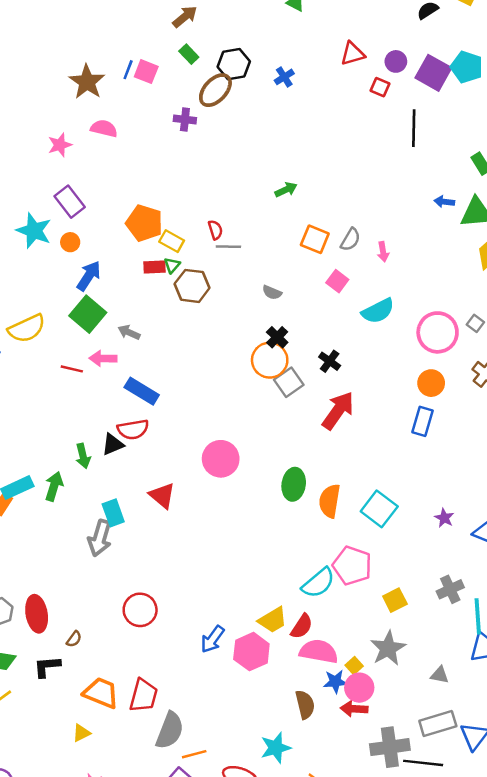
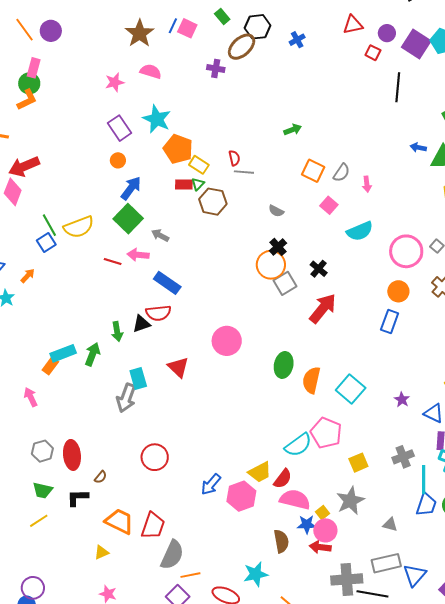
cyan star: (34, 231) -> (157, 119), moved

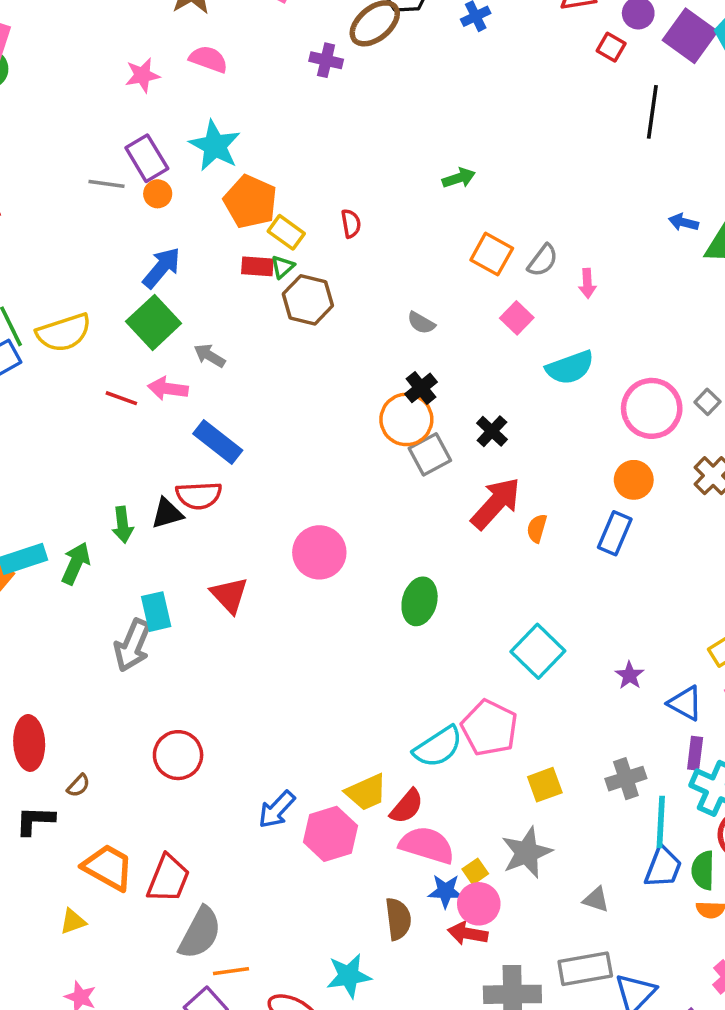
orange circle: (118, 160) -> (158, 194), moved
gray line: (244, 172) -> (107, 184), moved
orange semicircle: (311, 380) -> (537, 528), moved, size x0.6

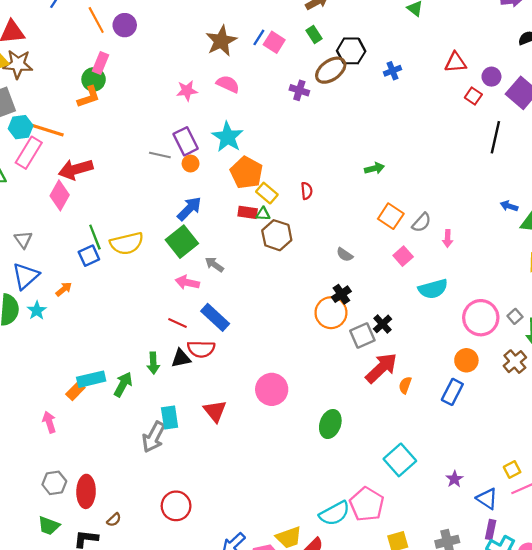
green triangle: (283, 267) -> (263, 214), turned 40
red line: (121, 398) -> (178, 323), moved
gray square: (430, 454) -> (362, 336), moved

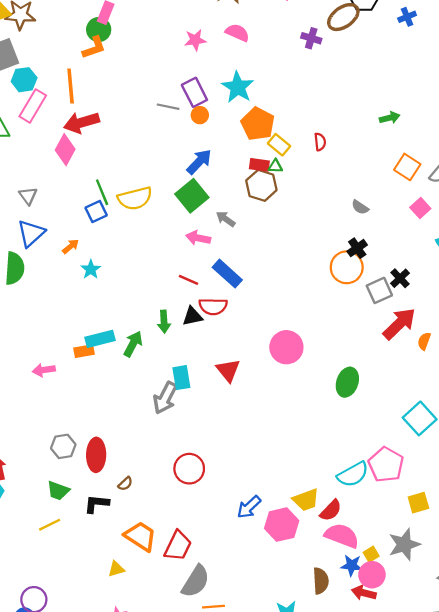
orange line: (47, 130) -> (71, 86), moved, turned 68
brown hexagon: (277, 235) -> (261, 185), moved
cyan star: (37, 310) -> (91, 269), moved
orange rectangle: (75, 391) -> (84, 351), turned 36
pink arrow: (49, 422) -> (44, 370), moved, turned -80

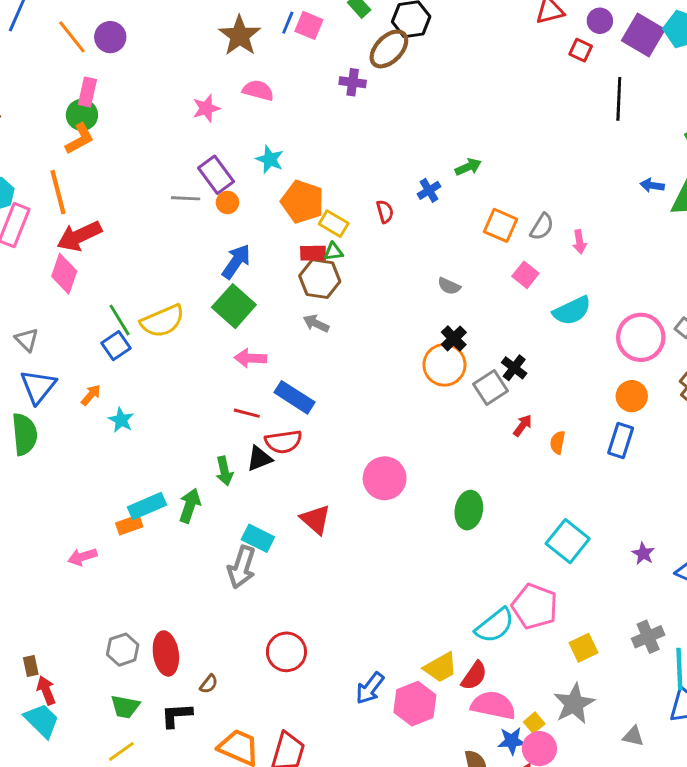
blue cross: (407, 17) -> (429, 190), moved
cyan star: (238, 87) -> (270, 159), size x0.7
gray arrow: (226, 219) -> (316, 323), moved
red arrow: (399, 324) -> (523, 425), size x0.5
cyan rectangle: (181, 378) -> (258, 538), turned -45

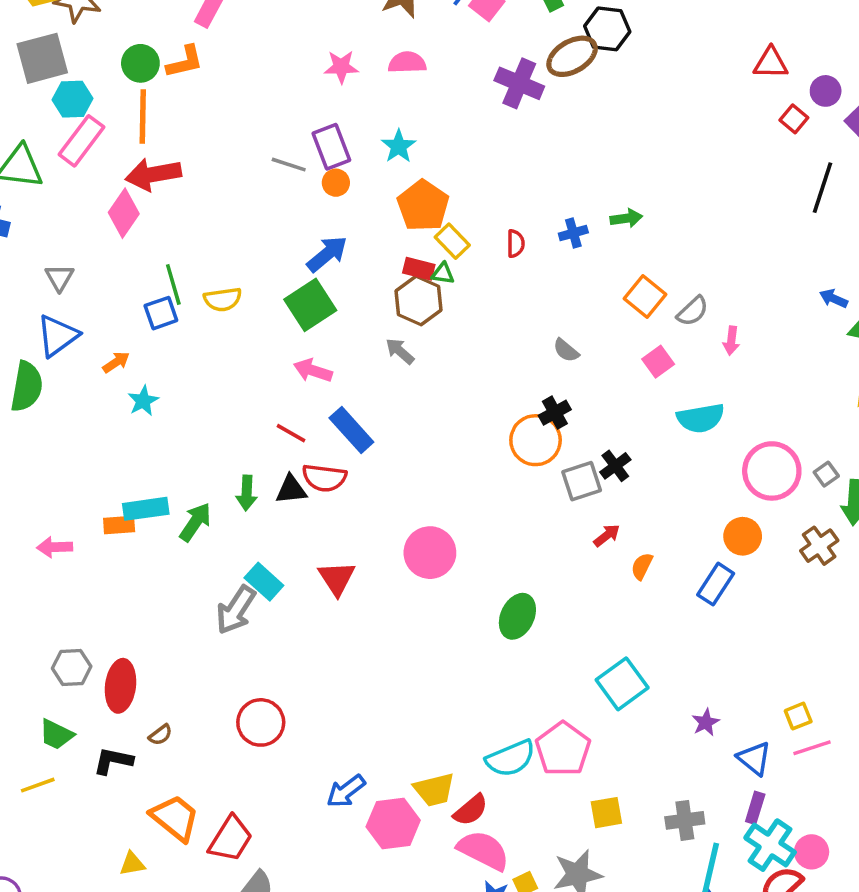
purple cross: (353, 82) -> (519, 83), size x1.5
pink semicircle: (258, 90) -> (407, 63), turned -32
green circle: (82, 115) -> (140, 63), moved
yellow semicircle: (162, 321) -> (223, 299), size x0.7

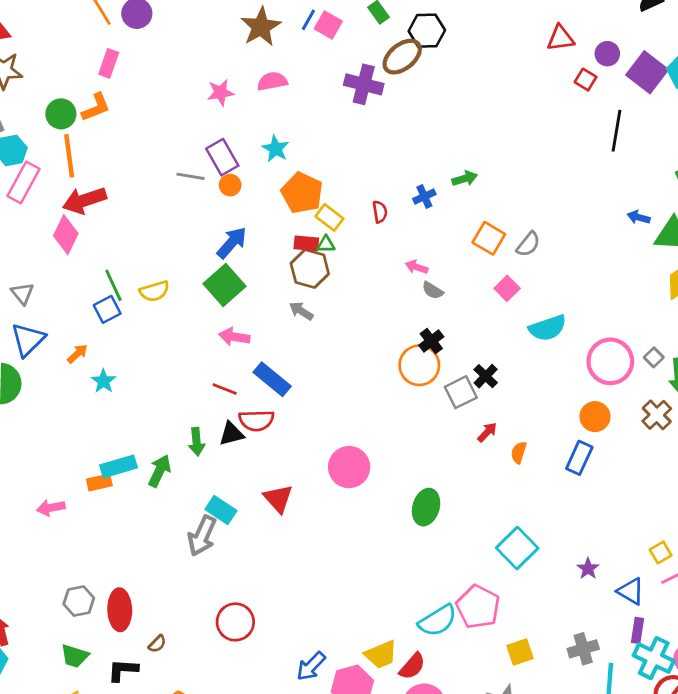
pink arrow: (731, 341) -> (417, 267), moved, turned 110

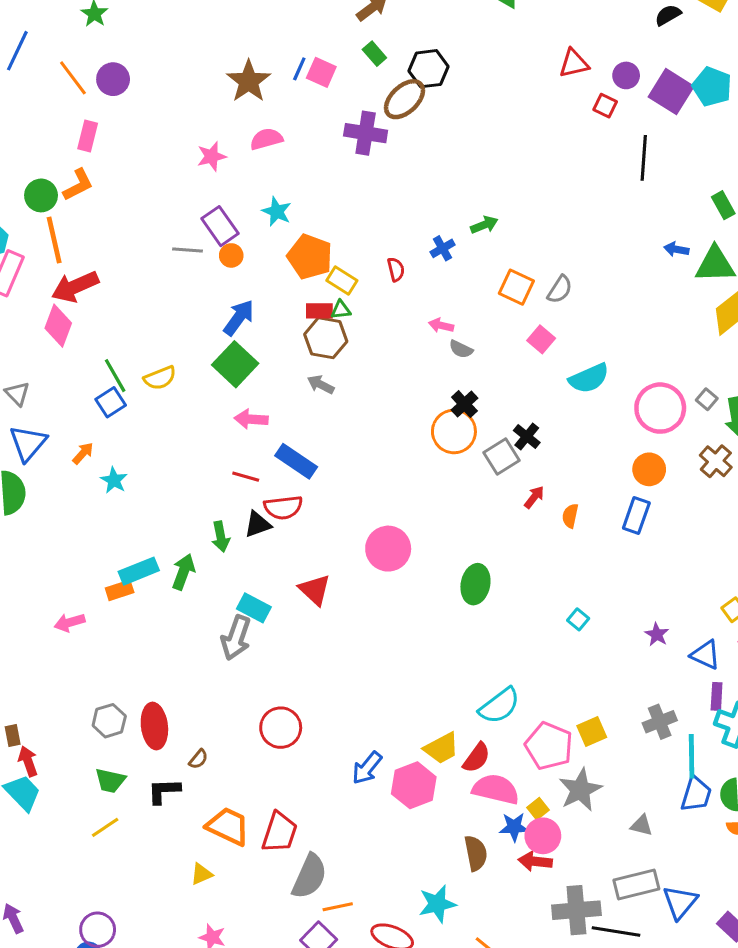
cyan square: (517, 548) -> (578, 619), size x0.5
pink pentagon: (478, 607) -> (549, 746), moved

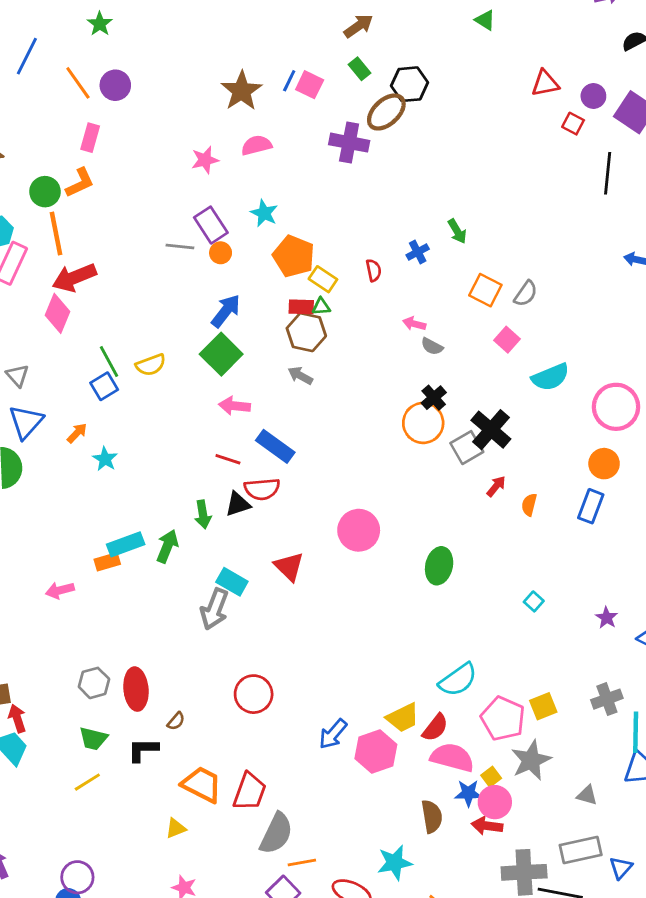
green arrow: (484, 225) -> (457, 231), turned 80
black cross: (527, 436) -> (491, 430), size x1.6
blue triangle: (680, 902) -> (621, 868), size x0.7

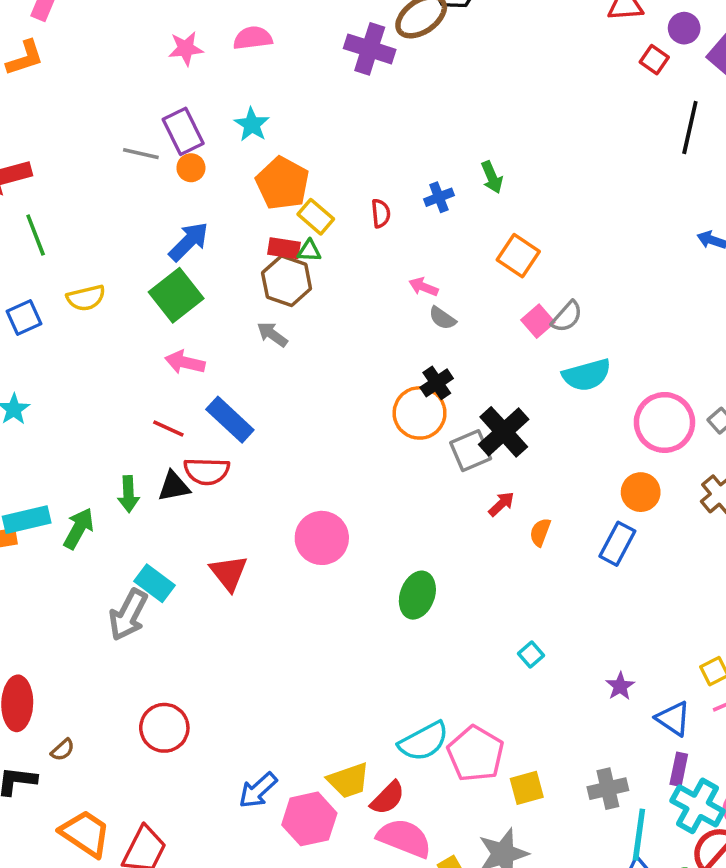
gray semicircle: (526, 294) -> (567, 317), moved
green line: (109, 362) -> (36, 235), moved
pink pentagon: (503, 719) -> (476, 754), moved

